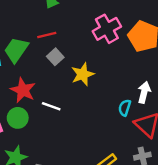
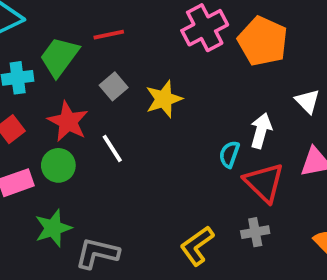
gray square: (55, 57) -> (114, 86), moved
white line: (51, 106) -> (112, 149), turned 36

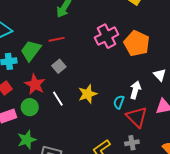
yellow star: (164, 99) -> (88, 94), moved

